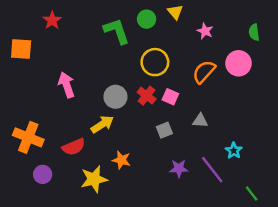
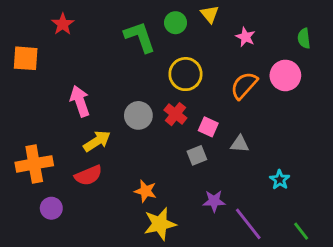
pink square: (170, 97) -> (208, 127), moved
yellow arrow: (102, 124) -> (97, 141), moved
orange cross: (28, 137) -> (34, 164), turned -32
purple line: (212, 170) -> (248, 224), moved
yellow star: (94, 179) -> (160, 224), moved

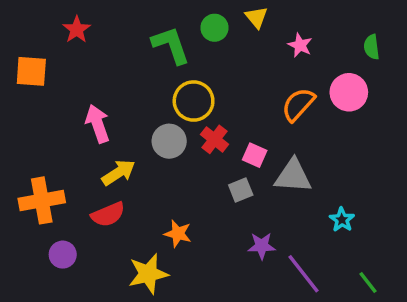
yellow circle: (185, 74) -> (194, 101), moved
gray triangle: (240, 144) -> (293, 176), size x1.6
yellow star: (160, 224) -> (148, 274), moved

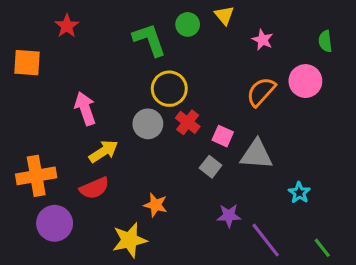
gray square: (241, 190) -> (211, 167), turned -30
purple circle: (63, 255) -> (55, 223), size x1.5

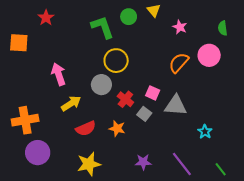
red cross: (188, 122) -> (125, 99), moved
red semicircle: (94, 188) -> (86, 129), moved
orange star: (156, 205) -> (117, 129), moved
purple star: (229, 216) -> (143, 162), moved

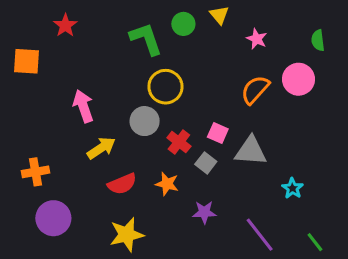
orange cross: (25, 120) -> (35, 172), size x0.7
purple star: (143, 162) -> (204, 212), moved

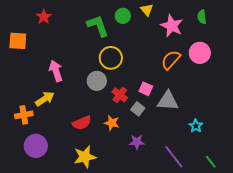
pink star: (257, 39) -> (172, 26), size x1.6
green semicircle: (318, 40) -> (202, 17), moved
yellow arrow: (101, 148) -> (45, 99), moved

